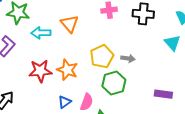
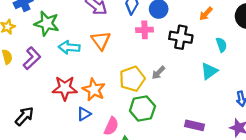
cyan triangle: (172, 43) -> (209, 71), turned 30
gray arrow: (128, 58) -> (158, 73), moved, turned 120
blue triangle: (65, 102) -> (84, 114), moved

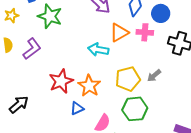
orange triangle: (101, 40) -> (119, 33), moved, turned 30
cyan arrow: (69, 47) -> (98, 50), moved
red star: (65, 88) -> (61, 81), turned -30

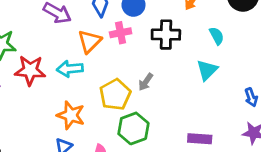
red star: (61, 81) -> (30, 70), moved, turned -30

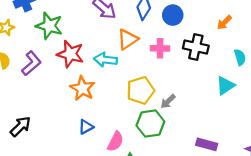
pink cross: (121, 33) -> (160, 48), moved
gray arrow: (146, 82) -> (168, 101), moved
orange star: (71, 115) -> (82, 88), moved

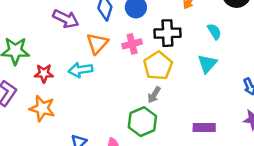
red star: (70, 54) -> (44, 73), size x0.7
orange star: (82, 88) -> (42, 108), moved
yellow pentagon: (141, 90) -> (158, 66), moved

